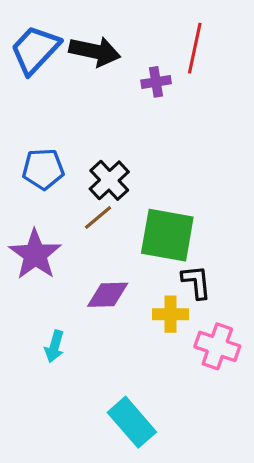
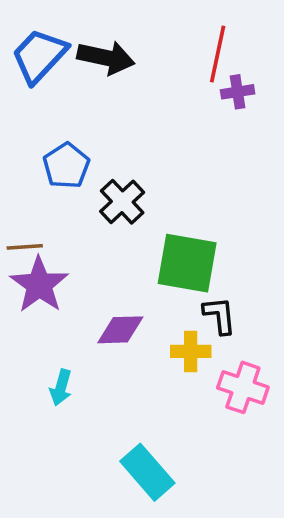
purple cross: (156, 82) -> (238, 92), moved
blue pentagon: (43, 169) -> (66, 166), moved, turned -30
brown line: (98, 217) -> (25, 247), moved, turned 36

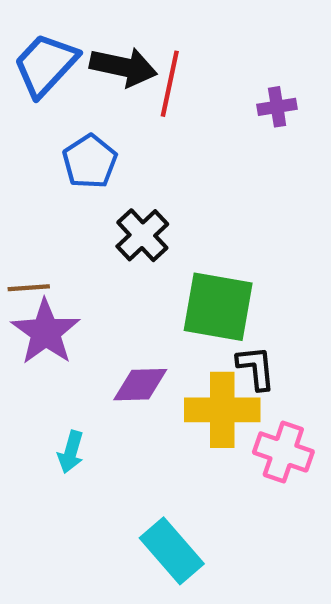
red line: (218, 54) -> (170, 84), moved
blue pentagon: (66, 166) -> (90, 162), moved
yellow cross: (191, 351) -> (222, 410), size x1.6

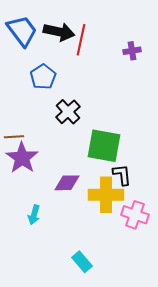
blue trapezoid: (46, 65) -> (22, 31), turned 100
cyan rectangle: (172, 551) -> (82, 262), size x0.7

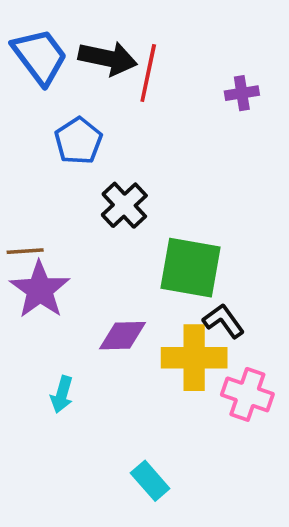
black L-shape: (122, 175) -> (223, 321), turned -30

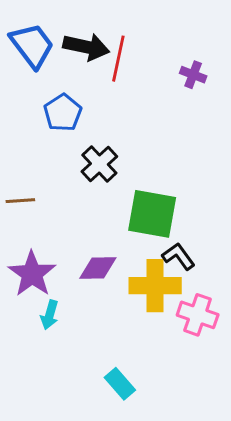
purple cross: (242, 93) -> (193, 75), turned 30
purple star: (40, 290) -> (32, 274), moved

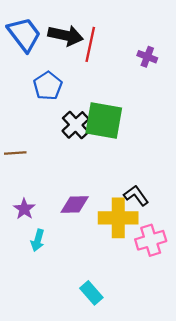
green square: (152, 214) -> (104, 120), moved
purple star: (32, 274) -> (24, 209), size x0.6
pink cross: (198, 315) -> (151, 240), turned -36

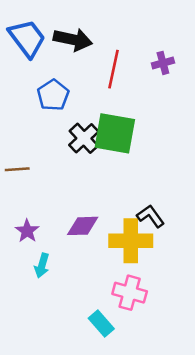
red line: (90, 44) -> (114, 69), moved
purple cross: (147, 57) -> (163, 63), turned -36
pink cross: (151, 240) -> (130, 293), moved, turned 32

